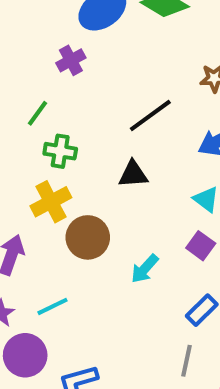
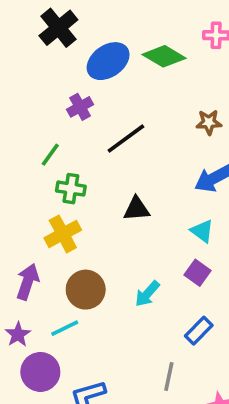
black line: (150, 116) -> (126, 139), moved
brown circle: (88, 237) -> (86, 290), moved
gray line: (186, 361) -> (169, 377), moved

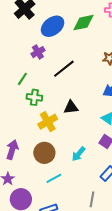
green diamond: (164, 56) -> (83, 23), turned -40
yellow cross: (63, 234) -> (48, 122), moved
cyan line: (65, 328) -> (54, 178), moved

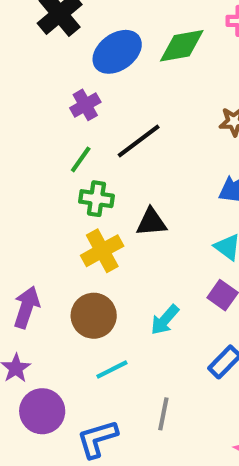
green line: (22, 79) -> (81, 159), moved
green cross: (34, 97) -> (96, 199), moved
gray line: (92, 199) -> (163, 414), moved

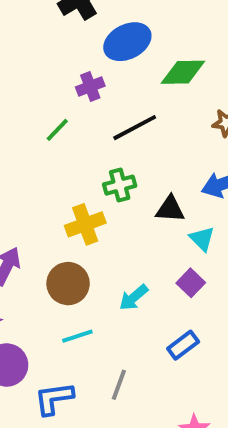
green diamond: (182, 46) -> (183, 72), moved
green line: (81, 159) -> (57, 130), moved
green cross: (96, 199) -> (120, 185), moved, turned -32
black triangle: (151, 222) -> (170, 209), moved

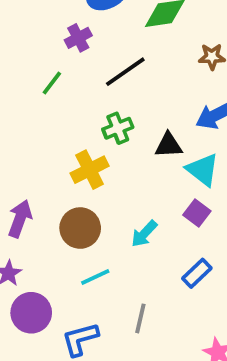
cyan triangle: (202, 239) -> (203, 170), size x1.4

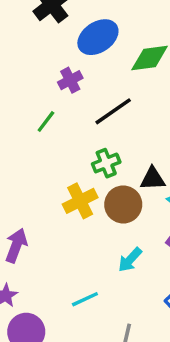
brown circle: (80, 228) -> (123, 204), moved

